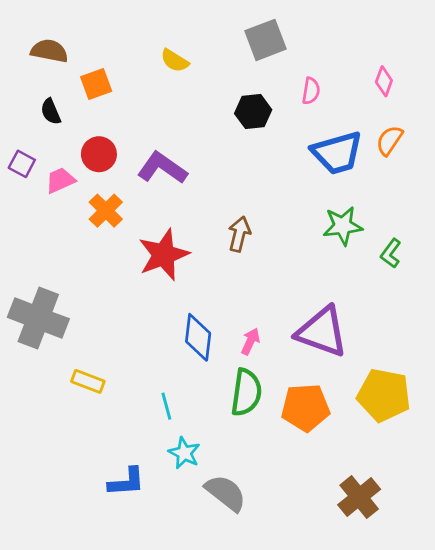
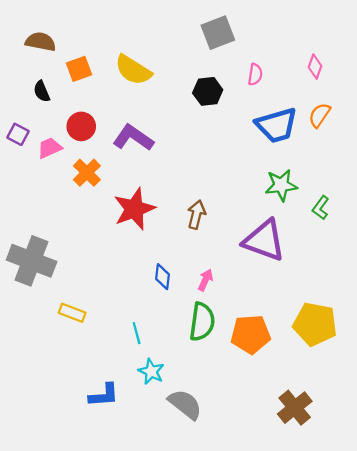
yellow semicircle: (175, 61) -> (133, 70), moved, size x1.6
brown arrow: (239, 234) -> (196, 214), moved
purple triangle: (322, 332) -> (264, 240), moved
blue diamond: (198, 337) -> (163, 277), size x0.7

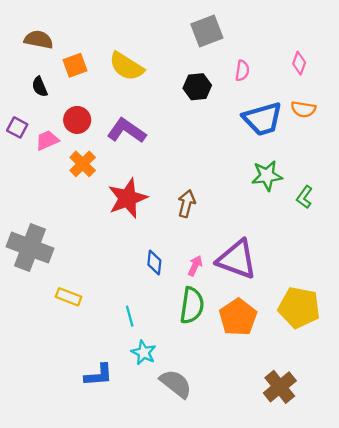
orange semicircle: (320, 115) -> (303, 109), turned -115
purple triangle: (264, 240) -> (237, 259), moved
orange pentagon: (251, 334) -> (238, 317), turned -30

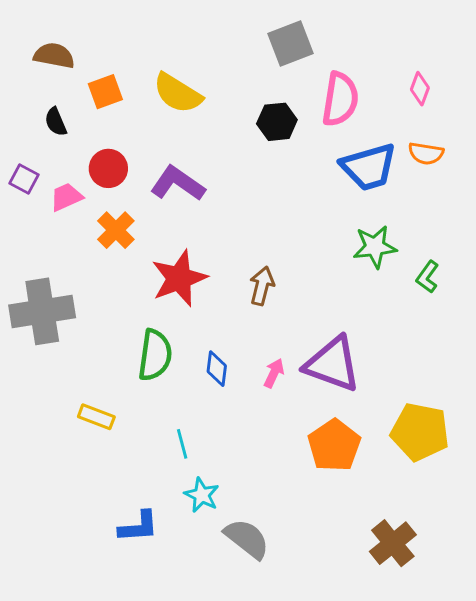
pink semicircle: (242, 71) -> (340, 99), size x1.8
gray cross: (30, 248) -> (42, 311), moved, turned -30
green semicircle: (192, 305) -> (155, 355), moved

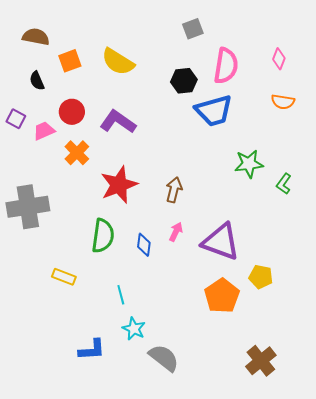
gray square: (290, 44) -> (193, 29), size x0.7
blue trapezoid: (369, 167) -> (214, 111), moved
pink arrow: (274, 373) -> (176, 232), moved
yellow pentagon: (420, 432) -> (261, 277), moved, size x0.6

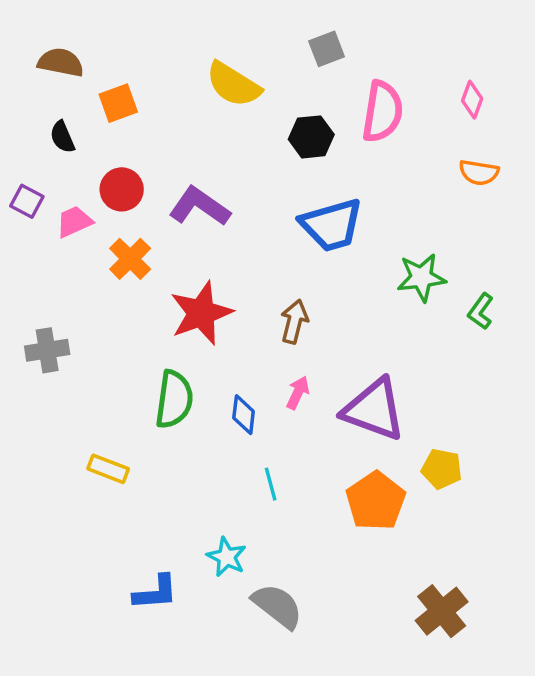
yellow semicircle: (118, 62) -> (233, 84), moved
blue trapezoid: (214, 111) -> (332, 225), moved
gray cross: (28, 207) -> (47, 350), size x0.6
cyan line: (121, 295) -> (271, 484), moved

